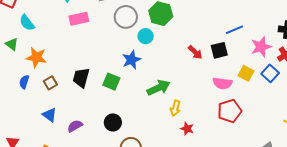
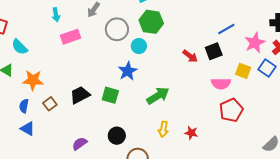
black trapezoid: (81, 78) -> (80, 95), turned 55
yellow arrow: (175, 108) -> (163, 129), moved
blue triangle: (50, 115) -> (28, 129), moved

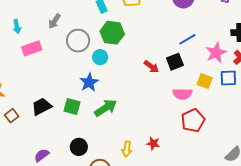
blue square: (267, 68) -> (228, 78), turned -36
green arrow: (158, 96) -> (106, 108), moved
yellow arrow: (163, 129) -> (127, 149), moved

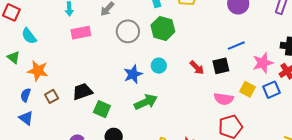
cyan circle: (100, 57) -> (159, 66), moved
blue square: (228, 78) -> (271, 90), turned -30
green square: (72, 106) -> (102, 109), moved

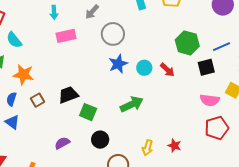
green hexagon: (163, 28) -> (187, 43), moved
red arrow: (197, 68) -> (167, 70), moved
blue star: (133, 74) -> (118, 64), moved

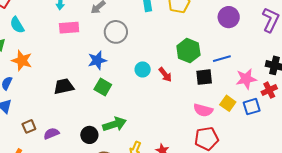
blue star: (118, 64) -> (97, 60), moved
brown square: (37, 100) -> (29, 126), moved
green arrow: (132, 104) -> (115, 124), moved
green square: (88, 112) -> (103, 87), moved

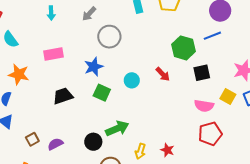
pink rectangle: (69, 28) -> (54, 54), moved
blue line: (222, 59) -> (212, 36), moved
cyan circle: (143, 69) -> (132, 80), moved

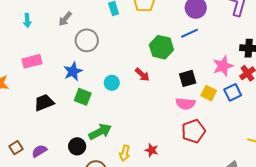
black square: (202, 73) -> (188, 78), moved

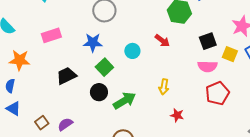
blue star: (73, 71) -> (93, 43), turned 30
green square: (83, 97) -> (104, 67), turned 30
black circle: (77, 146) -> (99, 92), moved
yellow arrow: (125, 153) -> (164, 87), moved

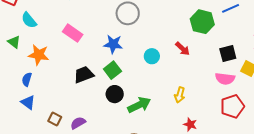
pink rectangle: (51, 35) -> (73, 33), turned 48
green square: (104, 67) -> (112, 70), moved
brown square: (42, 123) -> (55, 119), turned -32

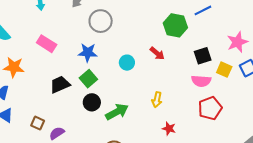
brown square: (55, 119) -> (38, 123), moved

